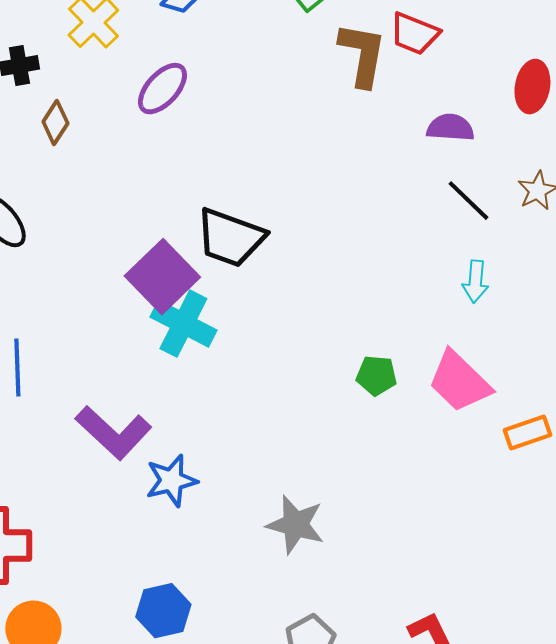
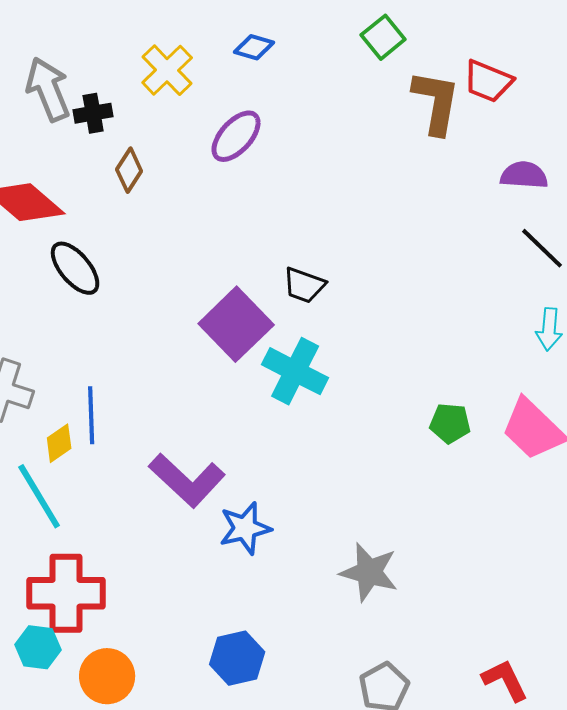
black trapezoid: (230, 238) -> (304, 285), size x0.6
cyan cross: (183, 324) -> (295, 371), moved

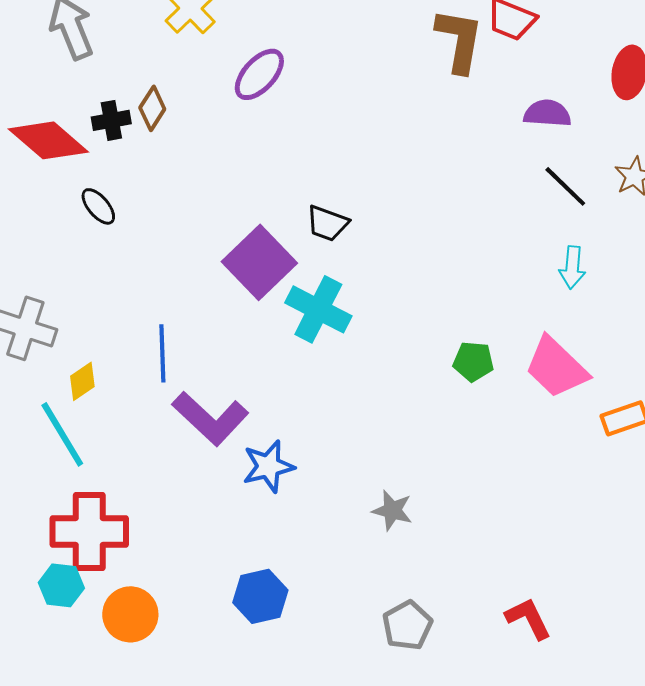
black cross: (93, 113) -> (111, 120), moved
black ellipse: (75, 268) -> (98, 206), size x0.7
blue line: (91, 415) -> (162, 353), moved
gray star: (369, 572) -> (392, 510), size x0.7

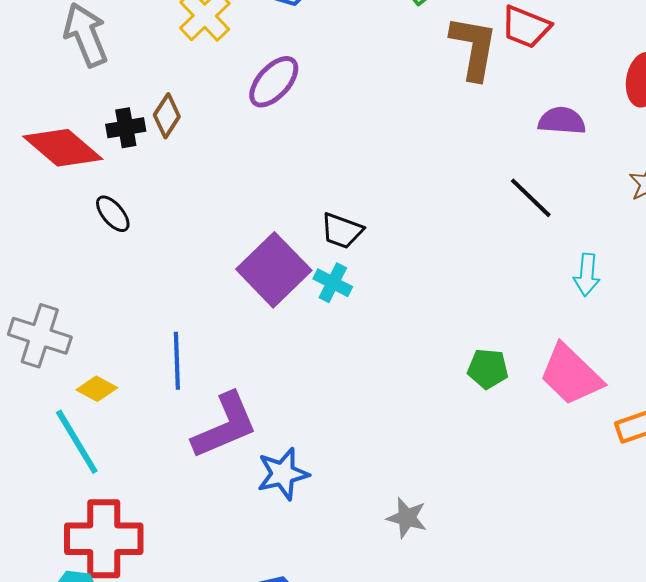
black line: (565, 186) -> (531, 198), moved
cyan cross: (318, 309) -> (333, 283), moved, size x0.6
yellow diamond: (82, 381) -> (97, 389), turned 63
purple L-shape: (210, 418) -> (225, 426), turned -66

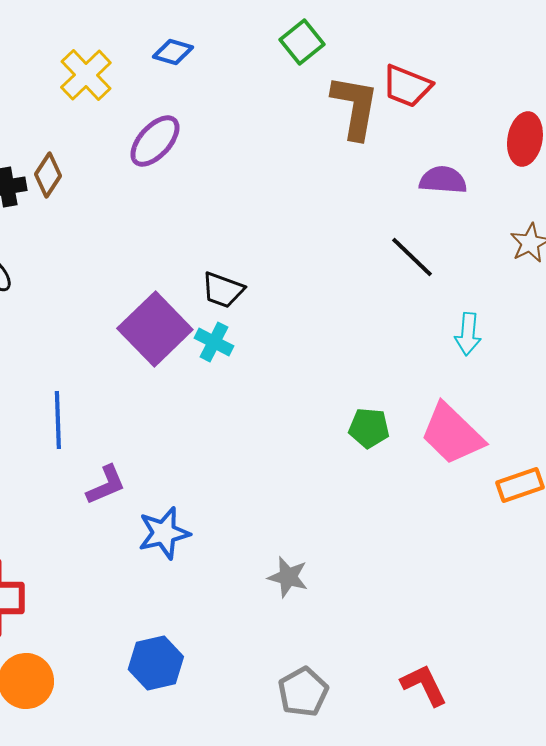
purple L-shape: (225, 426) -> (106, 485), size x0.6

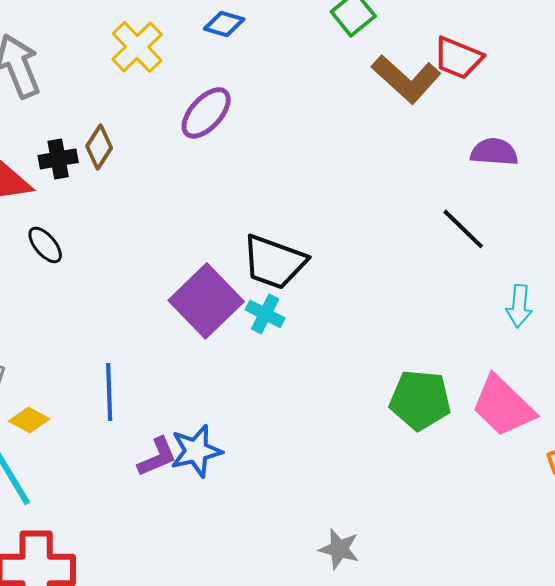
brown L-shape: (355, 107) -> (406, 79), turned 122
black trapezoid: (223, 290) -> (274, 262), size x1.5
green pentagon: (369, 428) -> (420, 400), size x1.5
blue star: (164, 533) -> (196, 451), moved

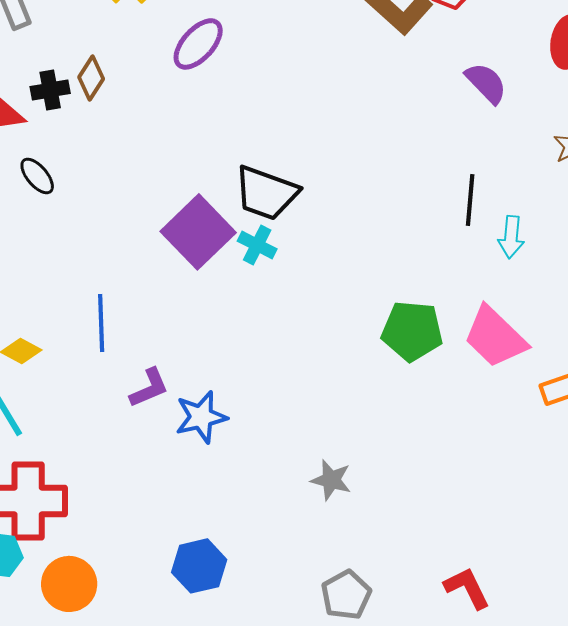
purple semicircle: (494, 152) -> (486, 83), turned 42
black line: (463, 229) -> (470, 200), moved, turned 51
blue star: (196, 451) -> (201, 417), moved

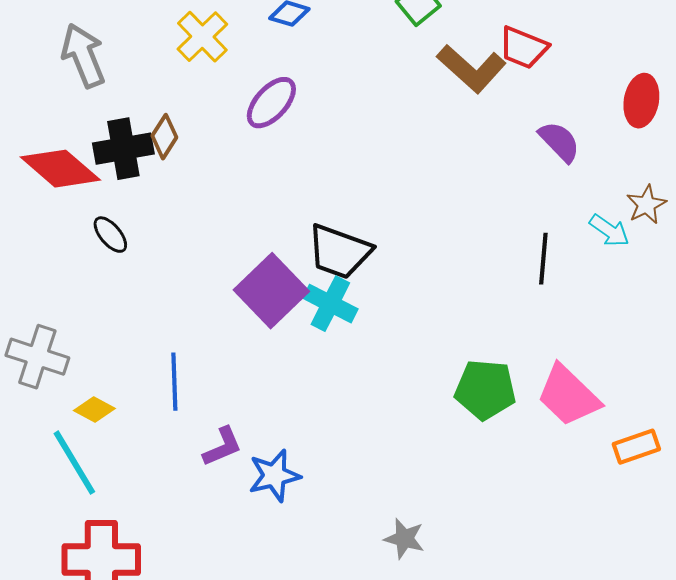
black cross: (50, 90) -> (123, 149), size x1.5
cyan arrow: (511, 237) -> (609, 231), moved, turned -60
cyan cross: (257, 245) -> (330, 304), size x1.4

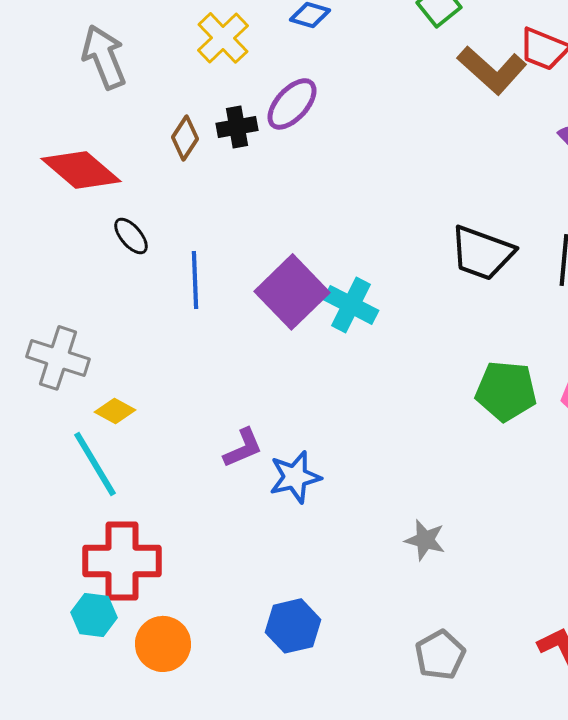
black cross: (123, 149) -> (237, 127), moved, size x0.7
black trapezoid: (339, 252) -> (482, 253), moved
blue line: (174, 382) -> (195, 280), moved

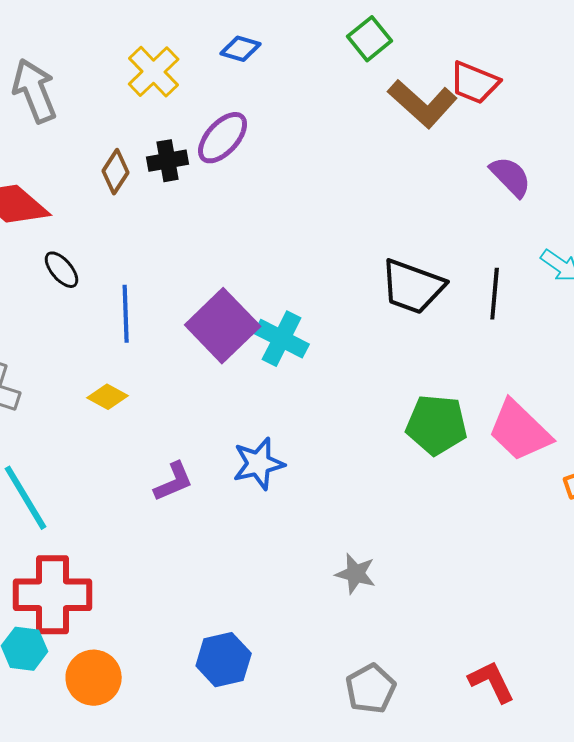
yellow diamond: (115, 411) -> (108, 397), moved
blue star: (295, 477) -> (259, 464), moved

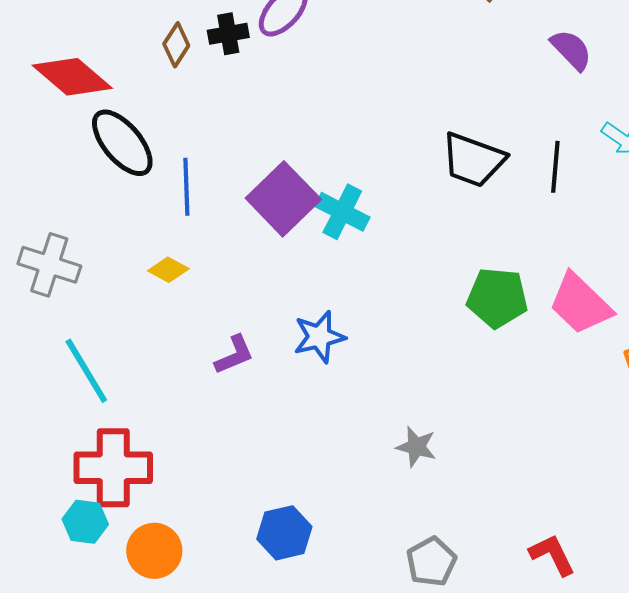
black ellipse: (62, 270) -> (122, 143), size x1.8

